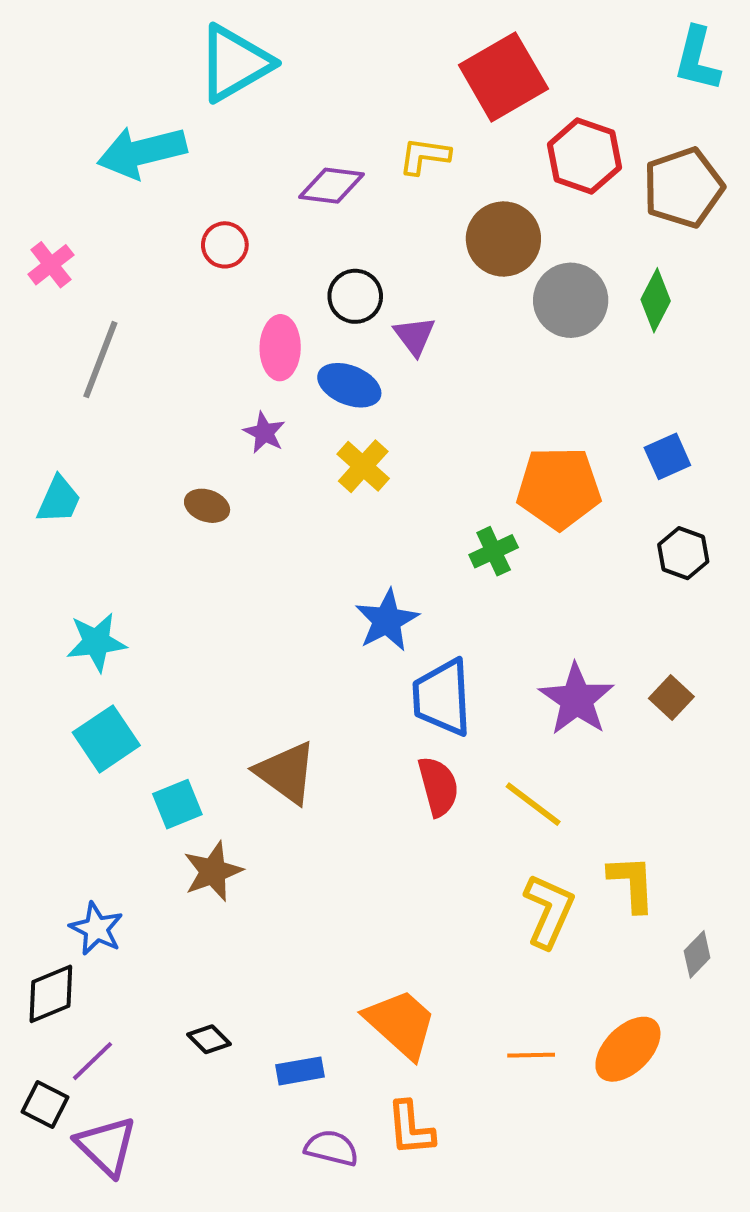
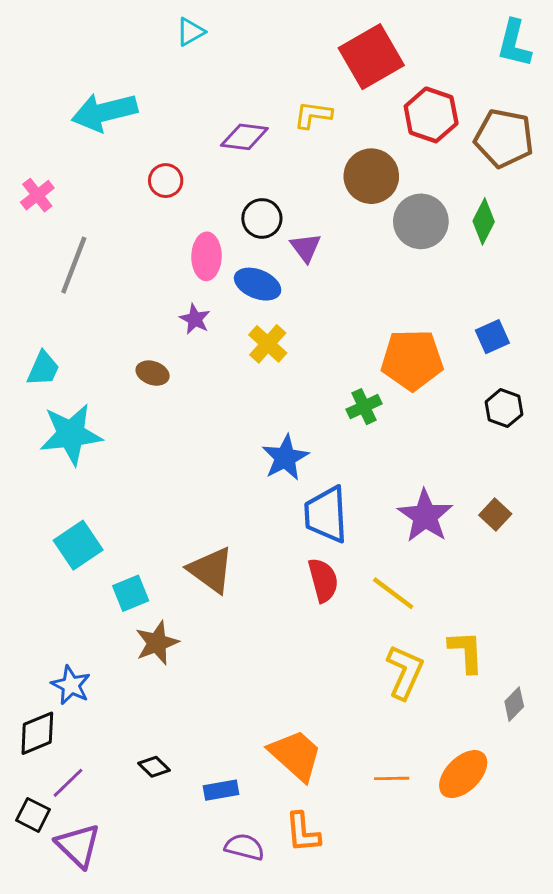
cyan triangle: (235, 63) -> (190, 32), moved, size x0.5
brown pentagon: (683, 188) -> (504, 138), turned 30
cyan star: (96, 642) -> (71, 434), moved, size x1.4

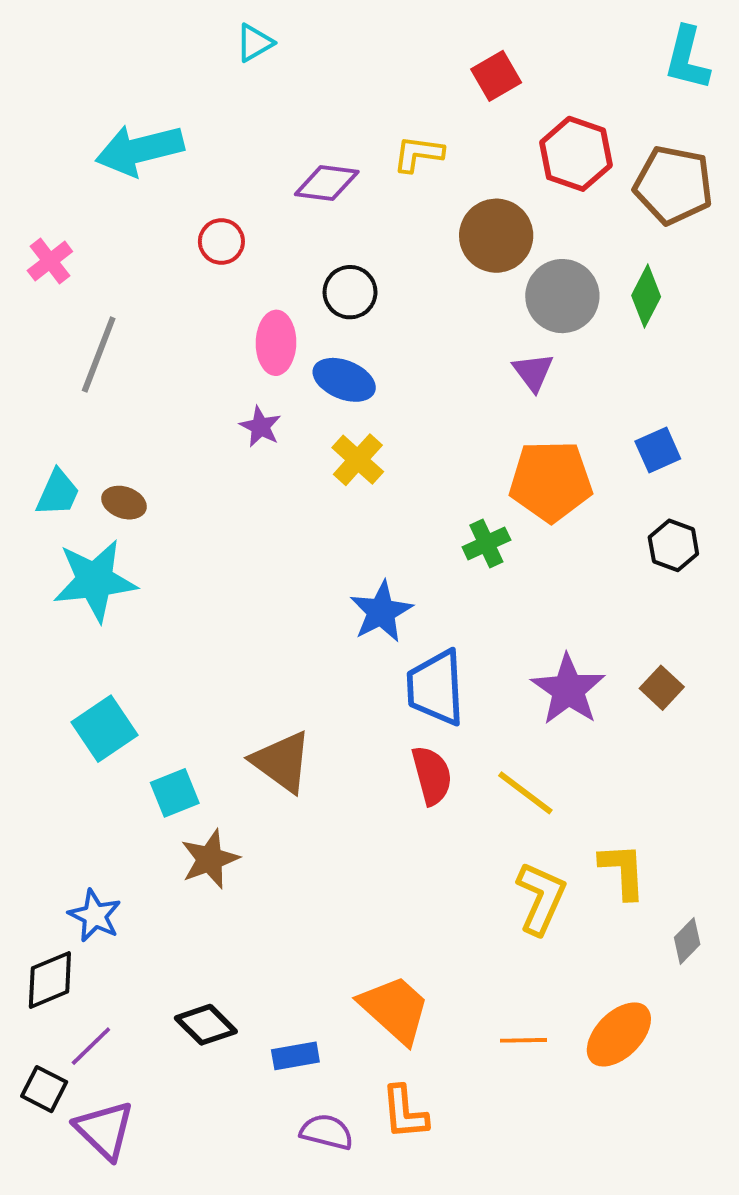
red square: (371, 57) -> (496, 76), size x0.6
purple triangle: (306, 248) -> (533, 372), moved
brown ellipse: (153, 373) -> (124, 503), moved
black diamond: (154, 767) -> (206, 1025), size x1.4

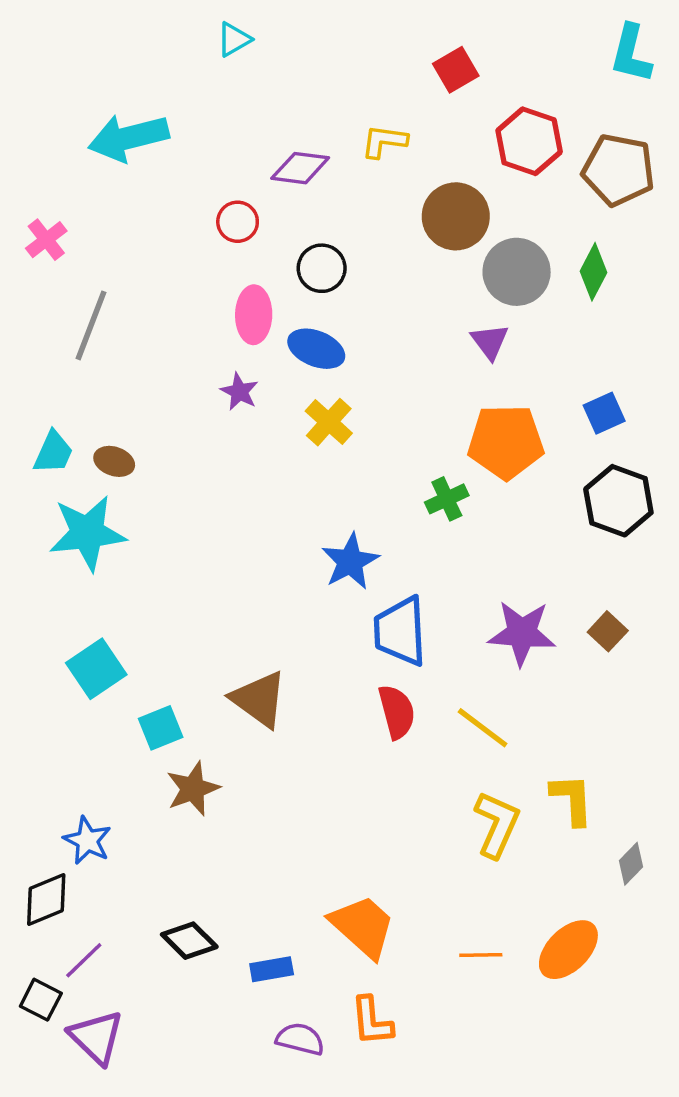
red circle: (221, 242) -> (238, 222), moved
black hexagon: (673, 545) -> (618, 501), size x1.5
purple star: (568, 690) -> (522, 633), turned -30

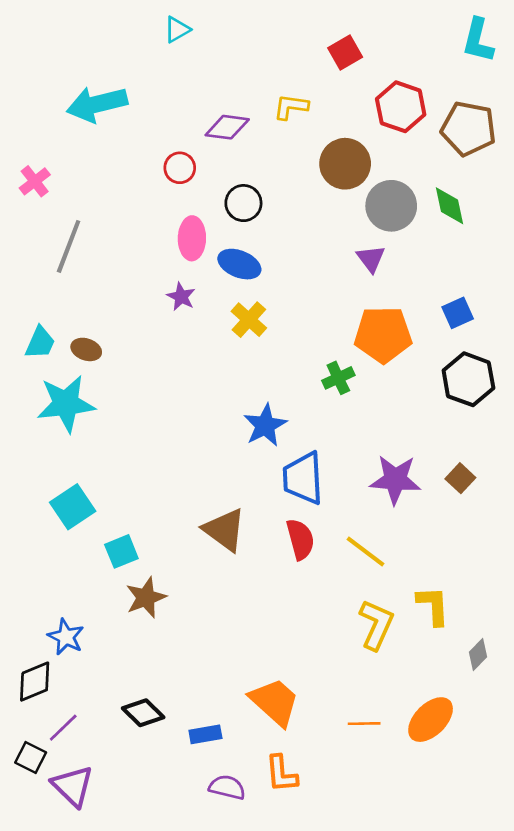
green diamond: (593, 272) -> (449, 206), turned -39
brown triangle: (259, 699) -> (224, 530), moved

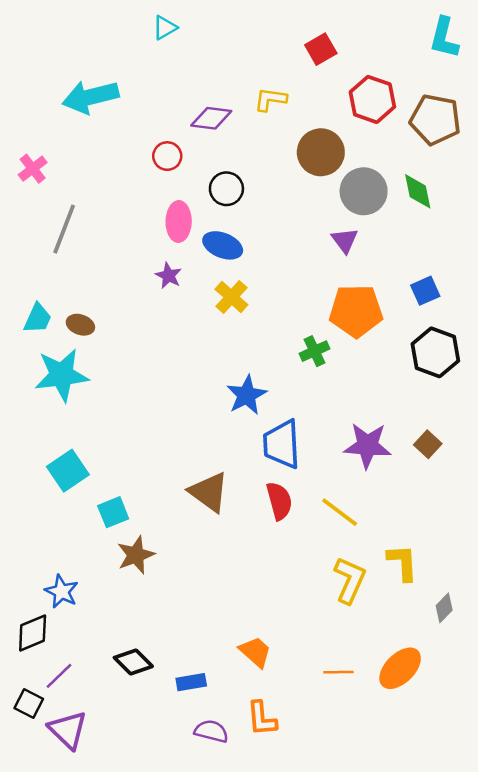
orange trapezoid: (275, 702) -> (255, 652), size x0.7

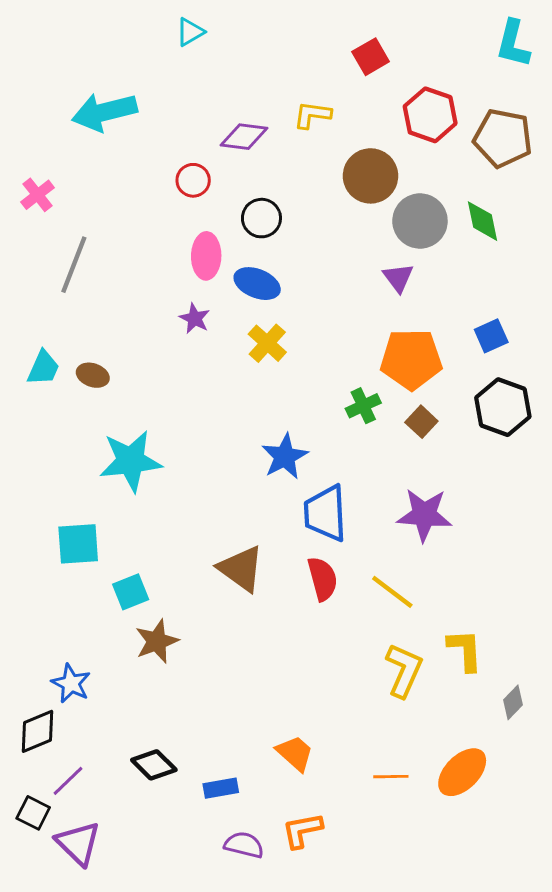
cyan star: (62, 375) -> (131, 461), moved
brown square: (428, 444) -> (421, 422), moved
cyan square: (68, 471) -> (78, 544), turned 30
orange L-shape: (262, 719) -> (302, 830), turned 84

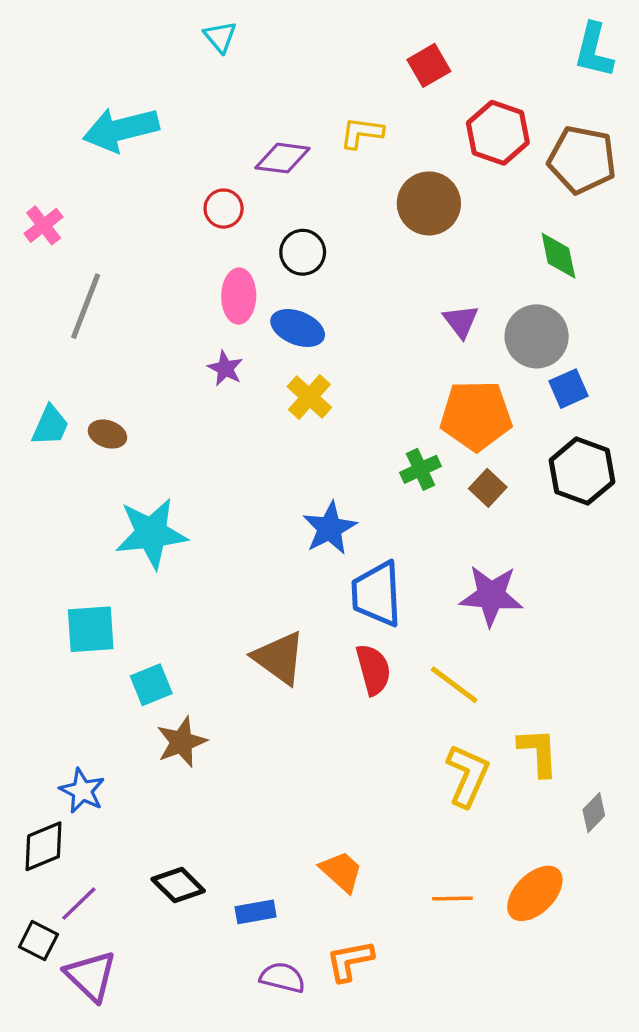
cyan triangle: (190, 32) -> (220, 37), turned -40
gray circle: (420, 221) -> (537, 336), moved

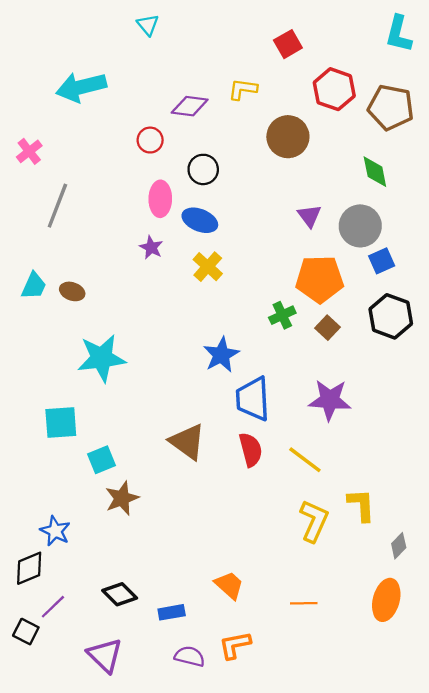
orange ellipse: (535, 893) -> (386, 600), moved, turned -30
purple triangle: (91, 976) -> (105, 655), moved

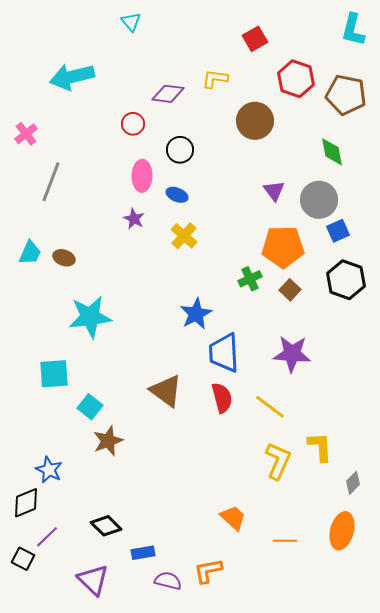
blue ellipse: (200, 220) -> (177, 195), size x0.7
cyan square: (102, 460) -> (90, 407), turned -30
orange trapezoid: (229, 585) -> (233, 518), moved
orange line: (304, 603) -> (285, 541), moved
blue rectangle: (172, 612) -> (143, 553), moved

